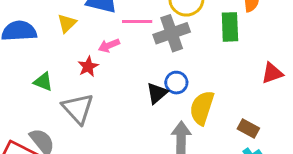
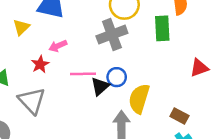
pink line: (137, 21) -> (83, 74), moved

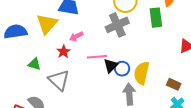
yellow triangle: (21, 27) -> (47, 24), size x1.6
blue circle: (117, 77) -> (122, 69), moved

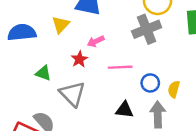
yellow triangle: (47, 24) -> (61, 25), size x0.7
black triangle: (111, 66) -> (125, 110), moved, turned 49
yellow semicircle: (142, 73) -> (174, 89), size x0.6

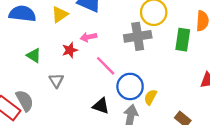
pink line: (120, 67) -> (106, 66), turned 35
blue circle: (150, 83) -> (130, 86), size x1.5
gray triangle: (72, 94) -> (56, 80), size x0.6

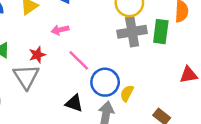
gray cross: (138, 36) -> (132, 32), moved
red star: (70, 50) -> (37, 55), moved
gray triangle: (56, 80) -> (26, 77), size x1.6

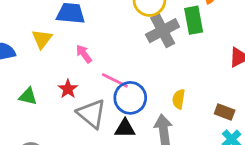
pink arrow: (60, 30) -> (84, 54), turned 84
gray triangle: (26, 77) -> (92, 114), moved
blue circle: (105, 82) -> (130, 98), moved

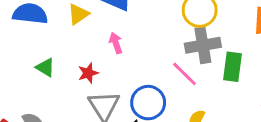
green rectangle: (194, 20) -> (232, 67), moved
pink line: (115, 80) -> (185, 74), moved

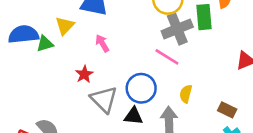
green triangle: (45, 67) -> (45, 44), moved, turned -36
green rectangle: (232, 67) -> (204, 17), moved

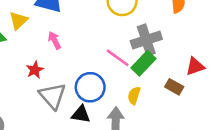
green rectangle: (204, 17) -> (143, 63), moved, turned 45
gray cross: (177, 29) -> (146, 40), moved
brown rectangle: (227, 110) -> (174, 87), moved

